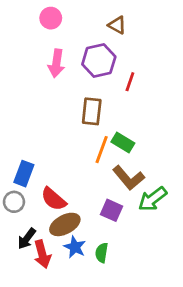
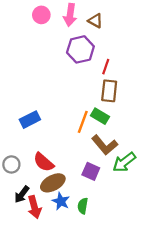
pink arrow: (56, 63) -> (70, 15), moved
brown rectangle: (92, 111) -> (109, 91), moved
blue rectangle: (24, 174) -> (30, 120), moved, turned 42

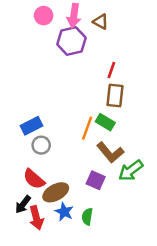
purple hexagon: (80, 49) -> (71, 41), moved
red semicircle: (44, 162) -> (34, 179), moved
gray circle: (11, 164) -> (41, 145), moved

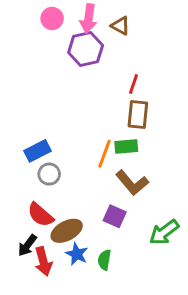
green rectangle: (105, 122) -> (126, 146), turned -36
green arrow: (131, 171) -> (164, 232), moved

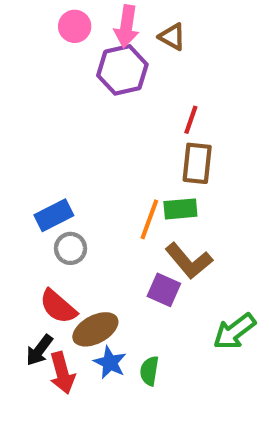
purple square: (115, 216) -> (164, 290), moved

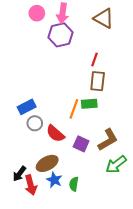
brown triangle: (172, 37) -> (104, 18), moved, size x1.5
brown L-shape: (189, 261) -> (108, 140), moved, turned -80
red semicircle: (58, 307) -> (55, 134), moved

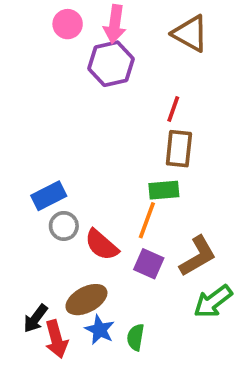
orange line: (74, 109) -> (147, 220), moved

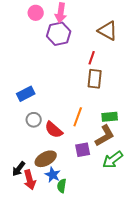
brown triangle: (190, 34) -> (108, 31), moved
green rectangle: (164, 190) -> (110, 117), moved
blue rectangle: (49, 196) -> (26, 94), moved
purple square: (149, 264) -> (83, 150), moved, turned -35
green semicircle: (136, 337) -> (62, 186), moved

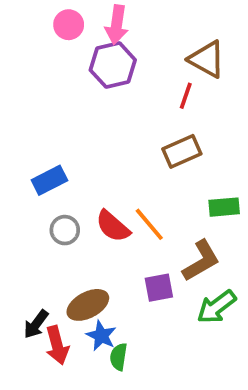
red line: (92, 58) -> (186, 96), moved
brown rectangle: (95, 79) -> (182, 151), turned 60
orange line: (78, 117) -> (149, 224), turned -60
green rectangle: (110, 117) -> (224, 207), moved
red semicircle: (54, 130) -> (113, 226), moved

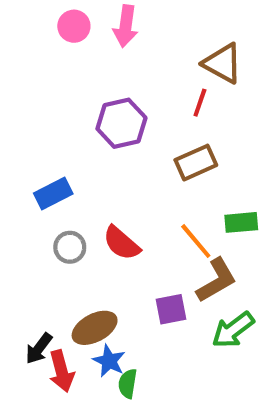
purple hexagon: (113, 65) -> (121, 123), moved
orange line: (149, 224) -> (196, 241), moved

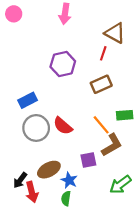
pink circle: (74, 26) -> (14, 14), moved
gray circle: (70, 247) -> (36, 128), size x1.6
green arrow: (233, 330) -> (120, 185), moved
blue star: (109, 361) -> (69, 180), moved

